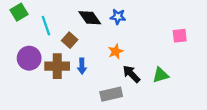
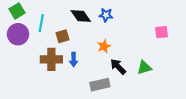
cyan line: (46, 26) -> (41, 23), turned 30
brown square: (70, 40) -> (62, 36), turned 32
purple circle: (29, 58) -> (18, 34), moved

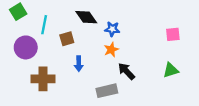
blue star: (106, 15) -> (112, 29), moved
purple circle: (18, 34) -> (26, 47), moved
brown cross: (51, 59) -> (43, 79), moved
green triangle: (144, 68) -> (171, 70), moved

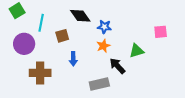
green triangle: (171, 70) -> (136, 51), moved

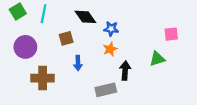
cyan line: (41, 23) -> (44, 14), moved
green triangle: (136, 51) -> (157, 59), moved
black arrow: (117, 66) -> (125, 71), turned 48

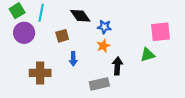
pink square: (171, 34) -> (161, 32), size x1.5
purple circle: (25, 47) -> (24, 33), moved

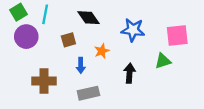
blue star: (104, 27) -> (133, 30), moved, size x1.5
orange star: (103, 46) -> (102, 51), moved
gray rectangle: (99, 84) -> (88, 93), moved

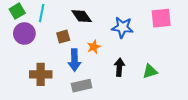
pink square: (177, 35) -> (161, 18), moved
green triangle: (163, 61) -> (150, 71), moved
blue arrow: (81, 65) -> (74, 60), size x1.5

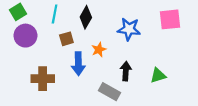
cyan line: (42, 13) -> (55, 14), moved
black diamond: (82, 16) -> (86, 17), turned 65
gray rectangle: (82, 86) -> (110, 92), moved, turned 42

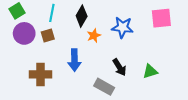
brown square: (66, 39) -> (48, 36), moved
orange star: (99, 50) -> (94, 36), moved
black arrow: (126, 71) -> (119, 67), turned 144

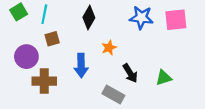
cyan line: (52, 13) -> (44, 14), moved
blue star: (122, 27) -> (141, 18), moved
purple circle: (24, 33) -> (26, 57), moved
orange star: (94, 36) -> (109, 48), moved

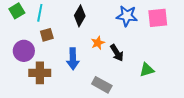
black arrow: (130, 73) -> (117, 53), moved

